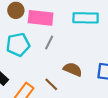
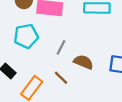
gray line: (49, 43) -> (61, 47), moved

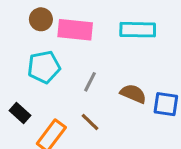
brown semicircle: (83, 62) -> (133, 94), moved

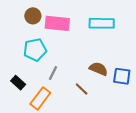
gray line: (90, 82) -> (53, 73), moved
brown line: (90, 122) -> (82, 89), moved

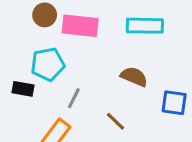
brown semicircle: (99, 69) -> (134, 77), moved
black rectangle: (18, 83) -> (23, 89), moved, turned -32

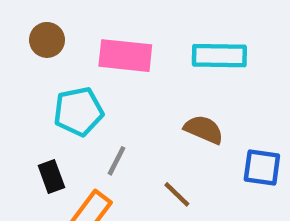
brown circle: (45, 15) -> (47, 40), moved
black rectangle: (23, 89) -> (51, 176), moved, turned 60

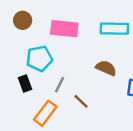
black rectangle: (51, 176) -> (25, 83), moved
brown line: (177, 194) -> (81, 101), moved

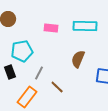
pink rectangle: (64, 29) -> (51, 28), moved, size x0.6
brown semicircle: (106, 68) -> (78, 59), turned -90

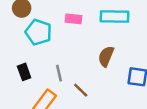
cyan pentagon: (22, 51) -> (39, 32), moved, turned 30
gray line: (39, 73) -> (59, 73), turned -40

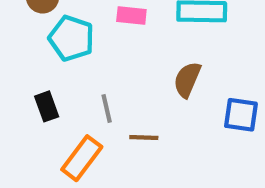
brown line: (81, 90) -> (144, 137), turned -42

